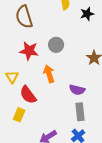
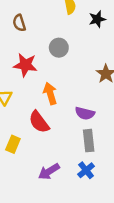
brown semicircle: (24, 17) -> (19, 23), size x0.6
gray circle: (56, 45) -> (59, 48), moved
red semicircle: (28, 95) -> (39, 122), moved

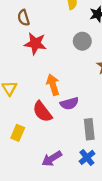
gray circle: (59, 48) -> (82, 41), moved
red star: (25, 65) -> (35, 44), moved
purple semicircle: (85, 113) -> (69, 103), moved, turned -30

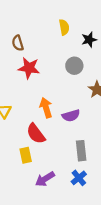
purple semicircle: (69, 103) -> (71, 116), moved
yellow rectangle: (18, 133) -> (26, 155), moved, turned -35

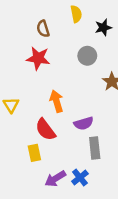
brown semicircle: (18, 43) -> (43, 29), moved
purple semicircle: (71, 116) -> (84, 123), moved
blue cross: (79, 178) -> (80, 177), moved

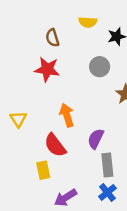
yellow semicircle: (76, 14) -> (88, 22), turned 105
purple semicircle: (84, 123) -> (96, 139), turned 132
blue cross: (80, 177) -> (107, 192), moved

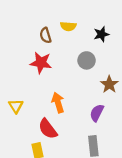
yellow semicircle: (88, 22) -> (68, 26), moved
purple semicircle: (96, 139) -> (97, 113), moved

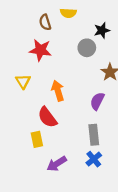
black star: (101, 34) -> (102, 30), moved
yellow triangle: (16, 106) -> (23, 81), moved

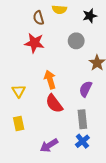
black star: (102, 30) -> (90, 16), moved
yellow triangle: (23, 81) -> (19, 91), moved
red semicircle: (47, 117) -> (54, 104), moved
yellow rectangle: (37, 139) -> (19, 123), moved

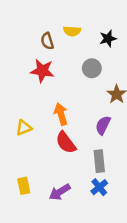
yellow triangle: (19, 91) -> (24, 128), turned 40
yellow rectangle: (19, 123) -> (24, 186), moved

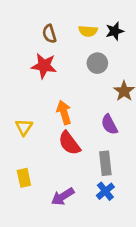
yellow semicircle: (72, 31) -> (88, 31), moved
purple semicircle: (103, 125) -> (109, 124), turned -54
yellow triangle: (24, 128) -> (24, 127), turned -35
yellow rectangle: (24, 186) -> (24, 178), moved

